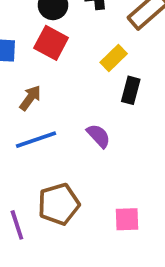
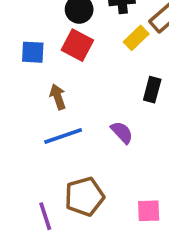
yellow rectangle: (114, 58) -> (136, 38), moved
brown arrow: (30, 98) -> (58, 97), turned -55

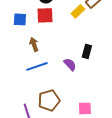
red square: (77, 45) -> (45, 15), turned -30
black rectangle: (152, 90) -> (87, 51), moved

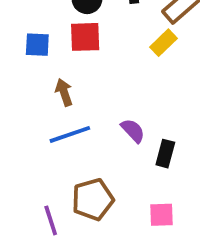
yellow rectangle: (78, 11) -> (163, 43), moved
black rectangle: (87, 51) -> (165, 154), moved

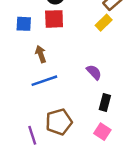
purple semicircle: (133, 131) -> (94, 72), moved
black rectangle: (165, 154) -> (105, 102), moved
pink square: (162, 215) -> (102, 132), turned 35

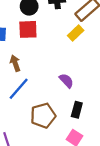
blue line: (44, 81) -> (19, 89), turned -30
brown pentagon: (59, 122) -> (43, 116), moved

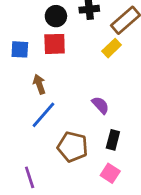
brown pentagon: (43, 116) -> (73, 147), turned 30

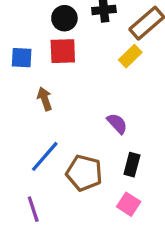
blue line: (43, 115) -> (45, 156), moved

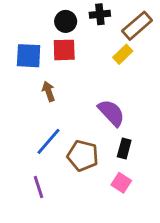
blue square: (22, 58) -> (29, 56), size x1.4
purple semicircle: (117, 124) -> (111, 113), size x1.5

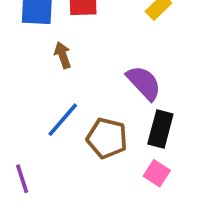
black rectangle: (124, 148) -> (160, 129), size x1.4
purple line: (39, 187) -> (22, 179), moved

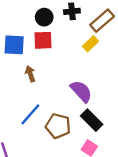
black rectangle: (160, 129) -> (92, 120), turned -60

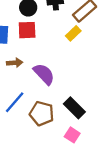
brown arrow: (30, 74) -> (15, 63), turned 105
purple semicircle: (81, 91) -> (44, 74), moved

